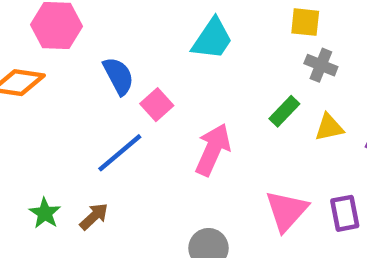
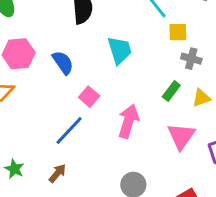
cyan trapezoid: (212, 39) -> (120, 50), turned -44
blue semicircle: (118, 76) -> (63, 63), moved
pink triangle: (287, 211) -> (181, 136), moved
green star: (45, 213) -> (14, 169), moved

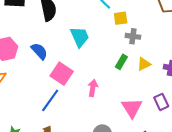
pink square: (89, 97) -> (62, 74), size x1.5
pink arrow: (128, 121) -> (93, 88), size x0.7
pink triangle: (181, 136) -> (132, 108), moved

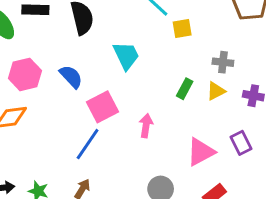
gray cross: (133, 36) -> (223, 62), moved
pink square: (62, 74) -> (103, 107), turned 30
pink triangle: (132, 108) -> (201, 152), turned 35

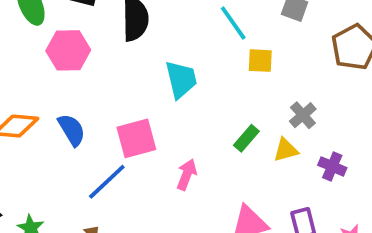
gray cross: (223, 62) -> (303, 115), turned 30
pink hexagon: (25, 74) -> (68, 50), moved
blue semicircle: (71, 77) -> (72, 130), moved

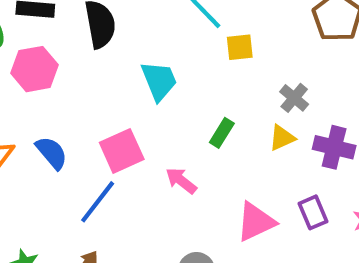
green rectangle: (246, 138) -> (222, 133), moved
purple cross: (332, 166) -> (334, 147), size x1.4
pink arrow: (187, 175) -> (181, 181), turned -64

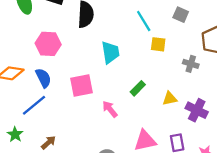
pink hexagon: (35, 69) -> (48, 44), moved
gray cross: (294, 98) -> (191, 64), moved, turned -35
blue line: (98, 202) -> (34, 105), moved

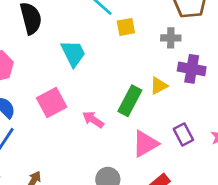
green rectangle: (138, 88) -> (130, 101), moved, size x1.5
purple cross: (197, 110) -> (192, 69), moved

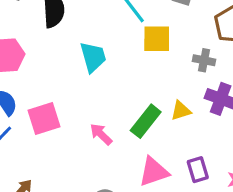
yellow square: (126, 27) -> (157, 39), size x1.4
pink square: (52, 103) -> (44, 118), moved

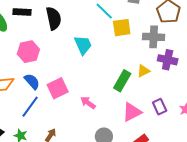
gray cross: (204, 60) -> (154, 37), size x1.5
pink arrow: (101, 134) -> (88, 103), moved

